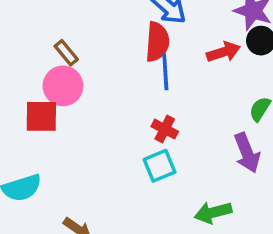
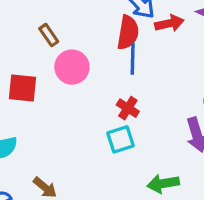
red arrow: (223, 52) -> (169, 23), moved
pink circle: (63, 86) -> (72, 67), moved

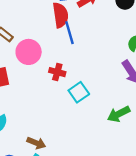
red cross: (128, 108) -> (57, 72), moved

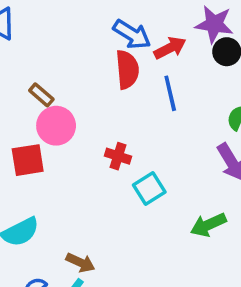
blue line: (70, 33) -> (170, 93), moved
pink circle: (29, 52) -> (56, 126), moved

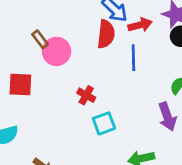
pink circle: (56, 126) -> (56, 51), moved

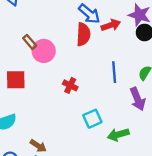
blue line: (133, 58) -> (114, 72), moved
cyan square: (104, 123) -> (92, 119), moved

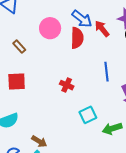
red arrow: (111, 25) -> (102, 29), turned -108
brown rectangle: (30, 42) -> (19, 47), moved
pink circle: (44, 51) -> (50, 28), moved

